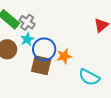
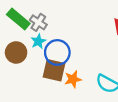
orange star: (64, 56) -> (73, 79), moved

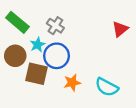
gray cross: (38, 22) -> (55, 26), moved
brown square: (54, 70) -> (36, 74), moved

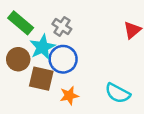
cyan star: (38, 45) -> (42, 47), size x1.5
orange star: (72, 83) -> (69, 96), moved

